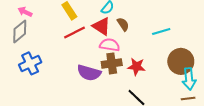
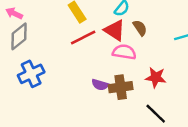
pink arrow: (25, 12) -> (14, 13), moved
brown cross: (112, 63) -> (121, 87), moved
purple semicircle: (89, 73) -> (100, 85), size x0.6

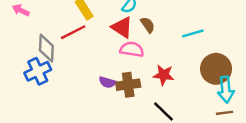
gray diamond: (19, 36) -> (46, 48), moved, turned -48
red line: (83, 38) -> (73, 32), moved

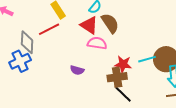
brown semicircle: (148, 25) -> (110, 23), size x1.5
cyan line: (193, 33) -> (147, 59), moved
brown cross: (128, 85) -> (117, 77), moved

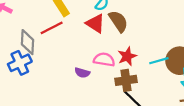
pink semicircle: (97, 43) -> (104, 60), moved
red star: (123, 64) -> (127, 56), moved, turned -30

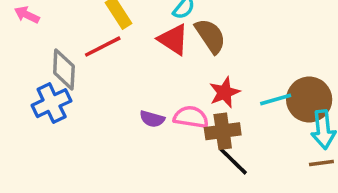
pink semicircle: (104, 60) -> (191, 117), moved

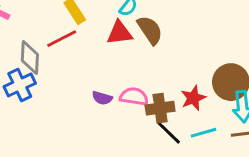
red triangle: (173, 39) -> (120, 33), turned -40
red star: (224, 92) -> (193, 98), moved
cyan line: (276, 99) -> (203, 133), moved

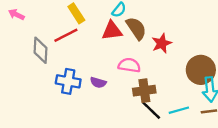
blue cross: (20, 85) -> (68, 81), moved, turned 35
pink semicircle: (134, 97) -> (129, 65), moved
red star: (193, 98) -> (162, 43), moved

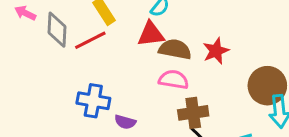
brown semicircle: (136, 28) -> (175, 49), moved, turned -45
gray diamond: (41, 50) -> (57, 30), moved
purple semicircle: (98, 83) -> (125, 122), moved

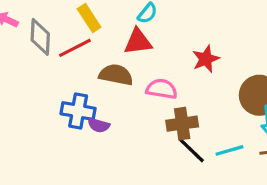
brown semicircle: (175, 49) -> (116, 75), moved
purple semicircle: (125, 122) -> (99, 125), moved

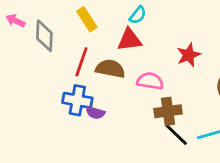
red line: (75, 48) -> (81, 62), moved, turned -44

